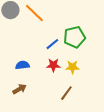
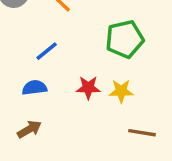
blue line: (52, 44) -> (47, 51), moved
brown line: (66, 93) -> (142, 133), moved, turned 63

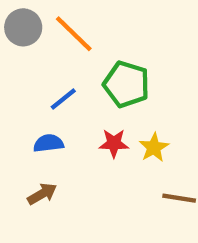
green pentagon: (125, 39) -> (126, 84), moved, turned 30
yellow star: (121, 91) -> (154, 148), turned -30

